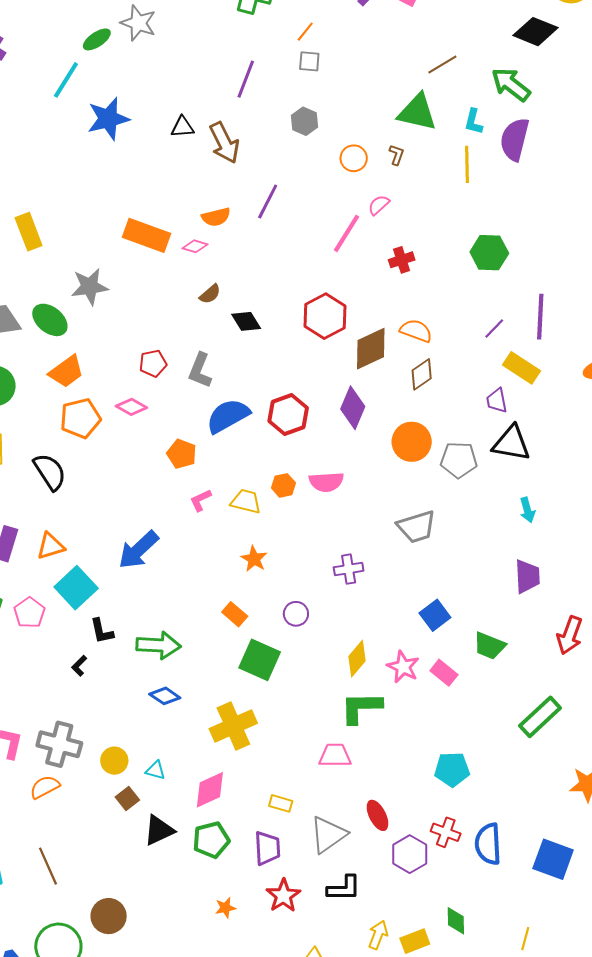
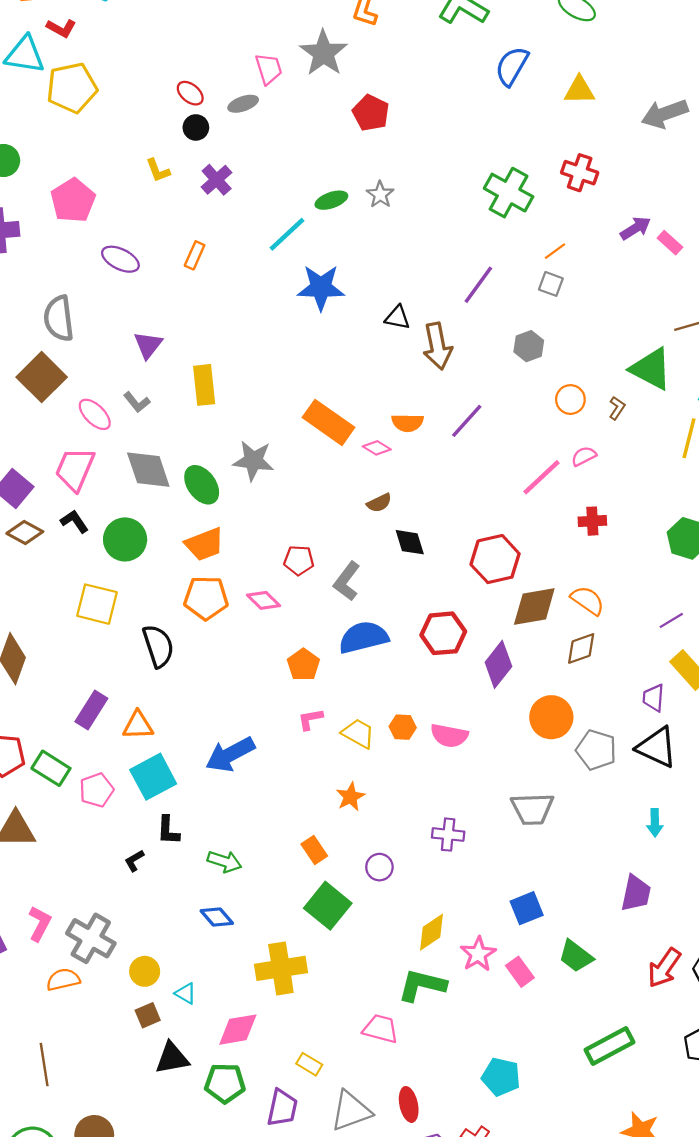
gray star: (138, 23) -> (380, 195), size x0.7
red hexagon: (288, 415) -> (443, 633), moved
green arrow: (159, 645) -> (224, 861), size x0.7

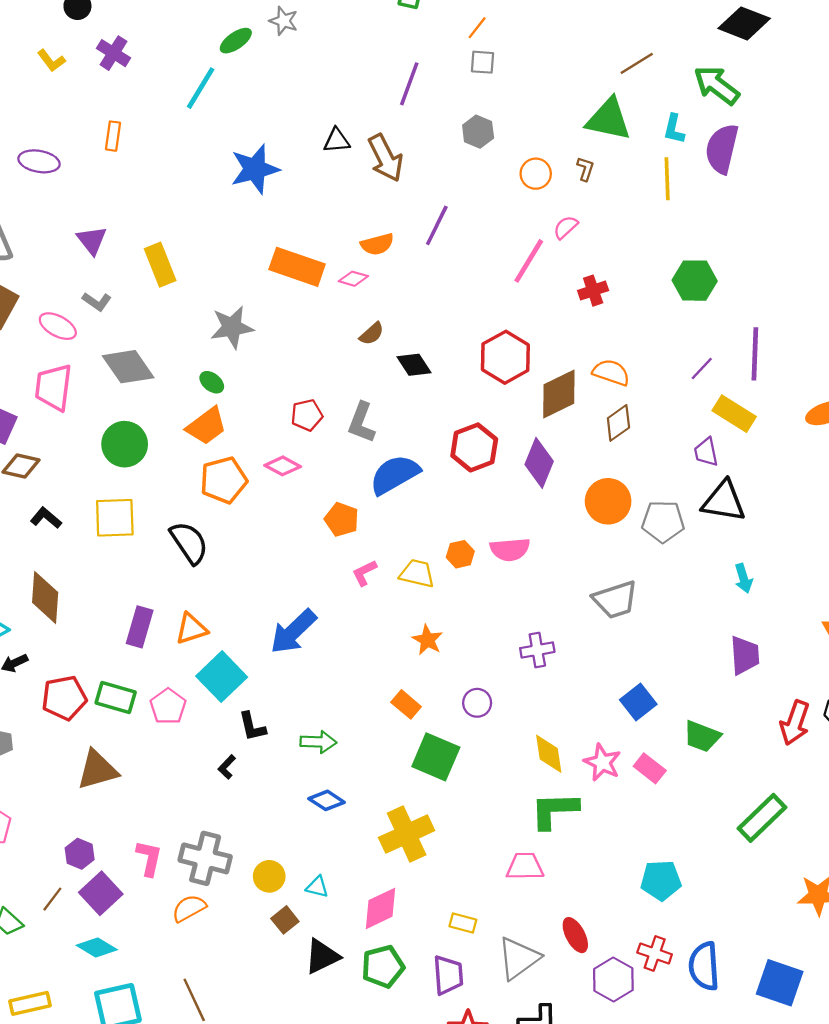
blue star: (321, 288) -> (255, 169), moved
green ellipse: (202, 485) -> (212, 382), moved, size x0.6
black L-shape: (74, 521) -> (46, 518), moved
yellow diamond: (431, 932) -> (549, 754), turned -48

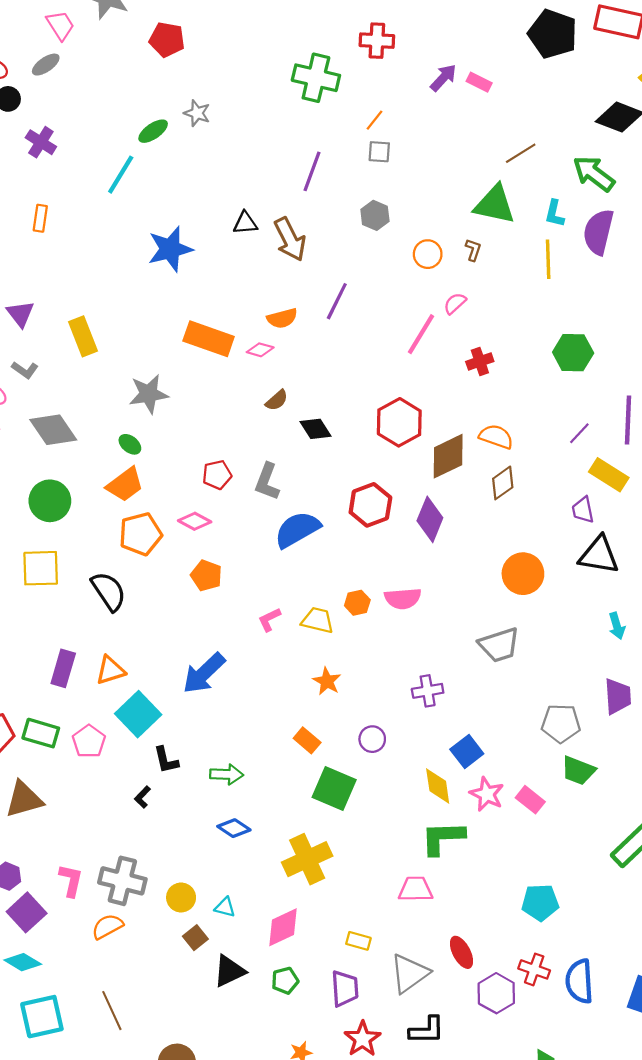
orange circle: (608, 501) -> (523, 574), moved
orange pentagon: (342, 520) -> (206, 576), moved
gray pentagon: (663, 521) -> (561, 723), moved
blue square: (638, 702) -> (467, 752), moved
green pentagon: (383, 967) -> (285, 981), size x0.7

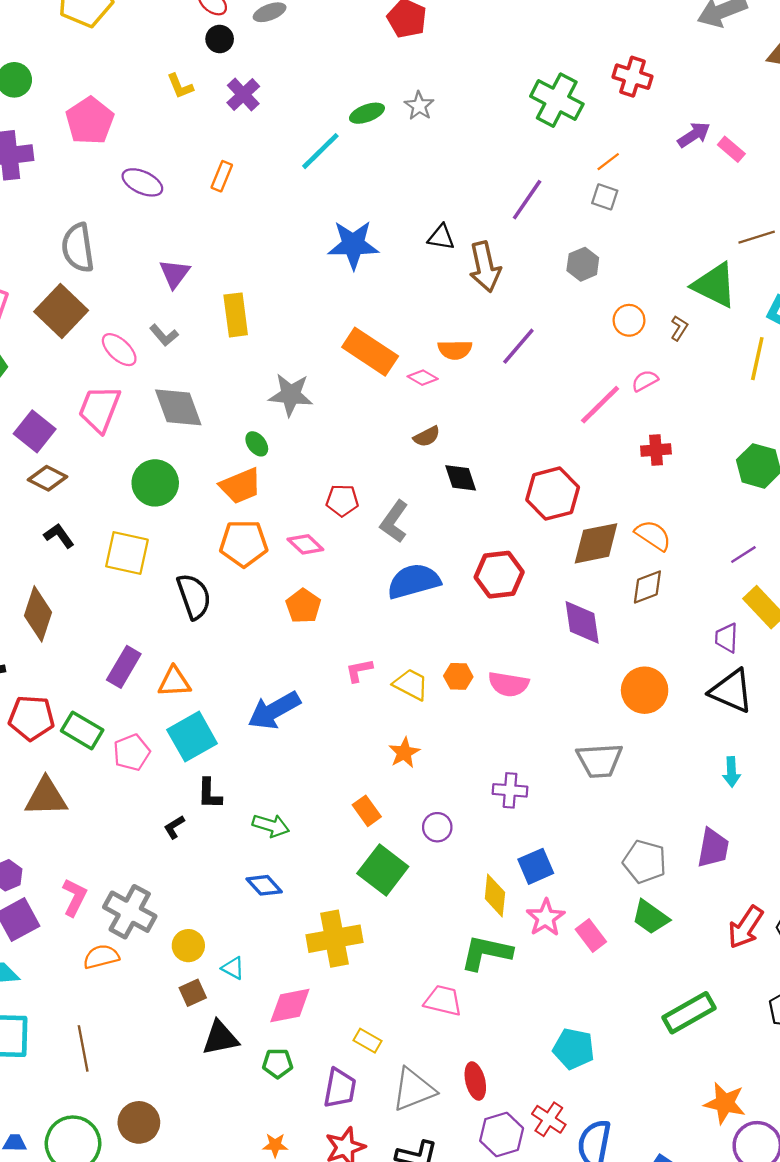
purple diamond: (430, 519) -> (582, 622), moved, turned -45

